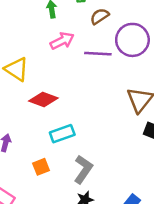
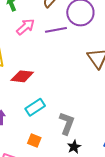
cyan rectangle: (62, 134) -> (35, 107), moved
orange square: (41, 167) -> (34, 140), moved, turned -32

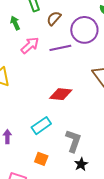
red diamond: (22, 76) -> (61, 94), moved

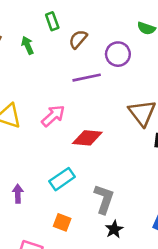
purple circle: (84, 30) -> (118, 54), size x0.7
pink arrow: (30, 45) -> (53, 116), moved

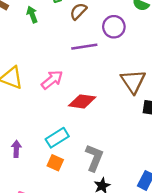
orange square: (62, 222) -> (55, 163), moved

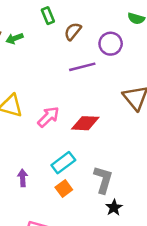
green arrow: (32, 14) -> (15, 38), moved, turned -84
pink arrow: (52, 80) -> (48, 117), moved
orange square: (55, 163) -> (64, 189), turned 35

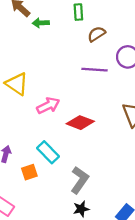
cyan rectangle: (63, 163) -> (48, 152), turned 65
orange square: (64, 189) -> (29, 172), moved

